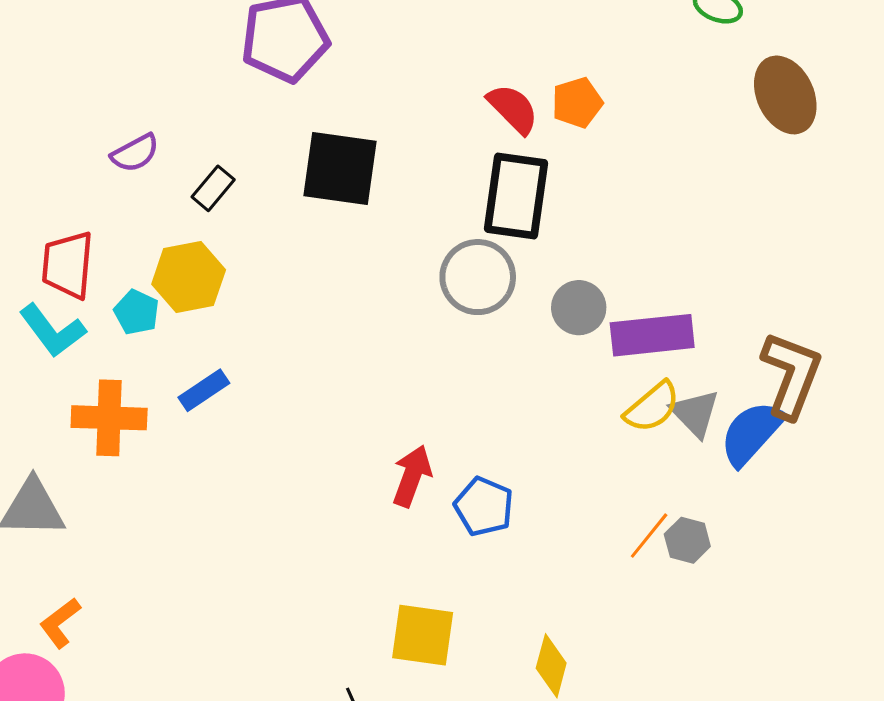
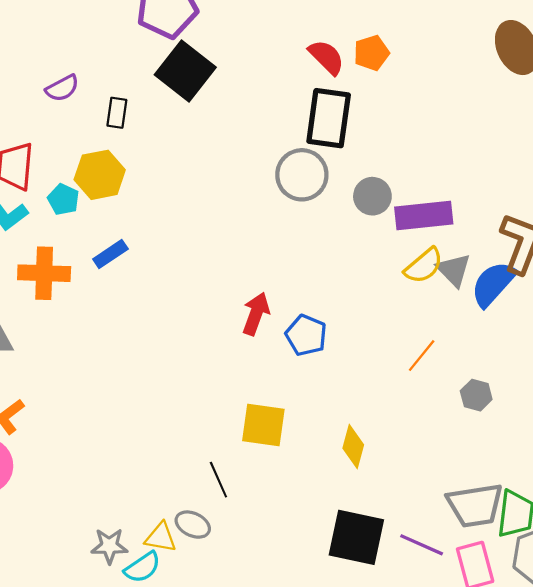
black square: (340, 168) -> (185, 71), moved, turned 30
black rectangle: (213, 188) -> (117, 113), turned -32
gray hexagon: (687, 540) -> (476, 395), moved

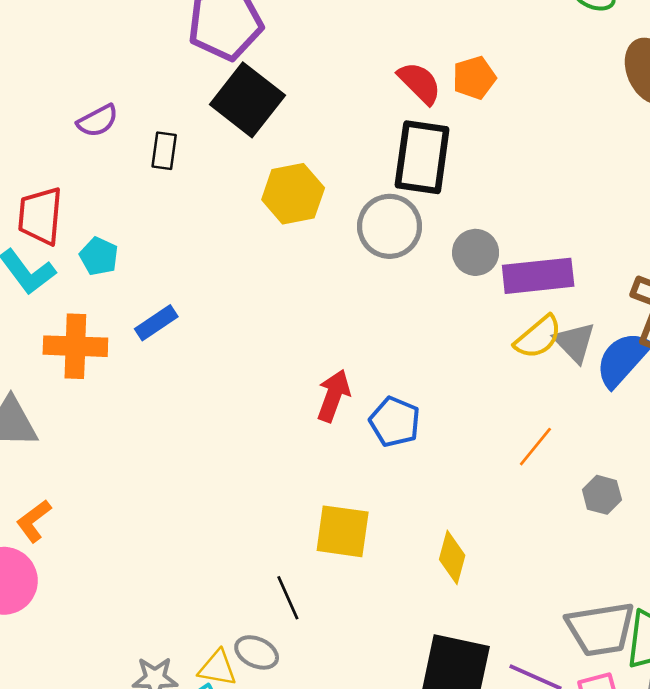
yellow hexagon: (100, 175) -> (293, 194), moved

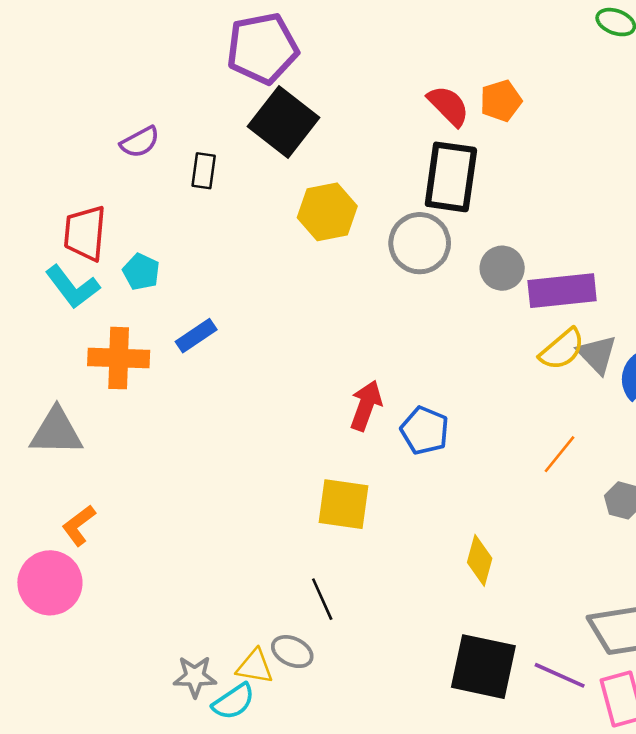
yellow square: (343, 531) -> (343, 504), moved

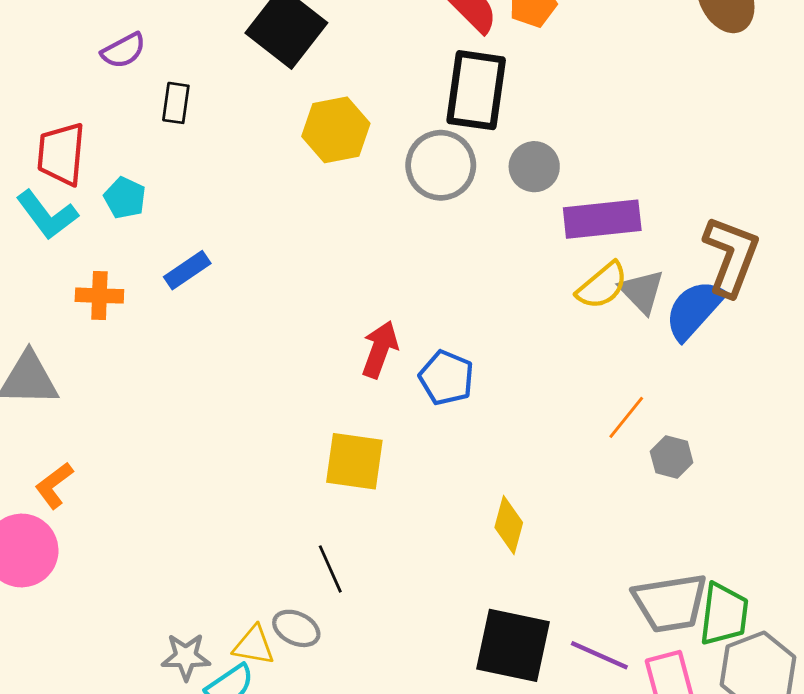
black rectangle: (204, 171) -> (176, 103), moved
gray circle: (502, 268) -> (534, 167), moved
orange cross: (119, 358) -> (99, 296), size x0.7
orange line: (560, 454) -> (626, 417), moved

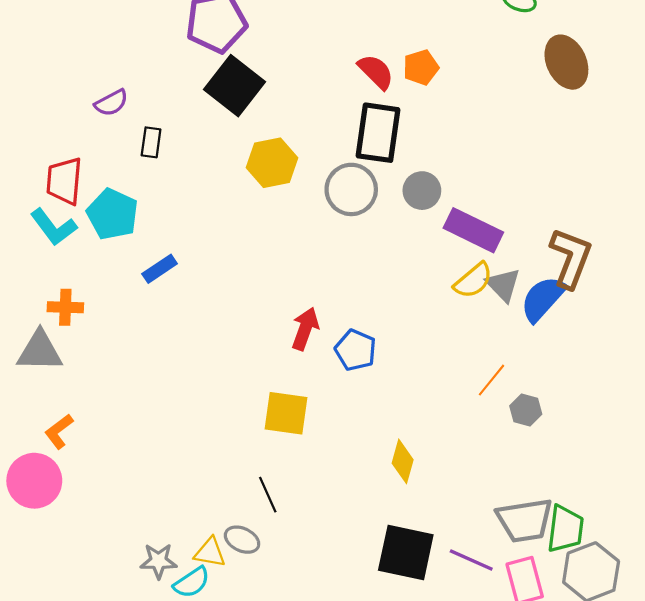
cyan pentagon: (125, 198) -> (112, 214), size x1.6
purple rectangle: (602, 219) -> (473, 230), turned 32
orange cross: (99, 296) -> (65, 307), moved

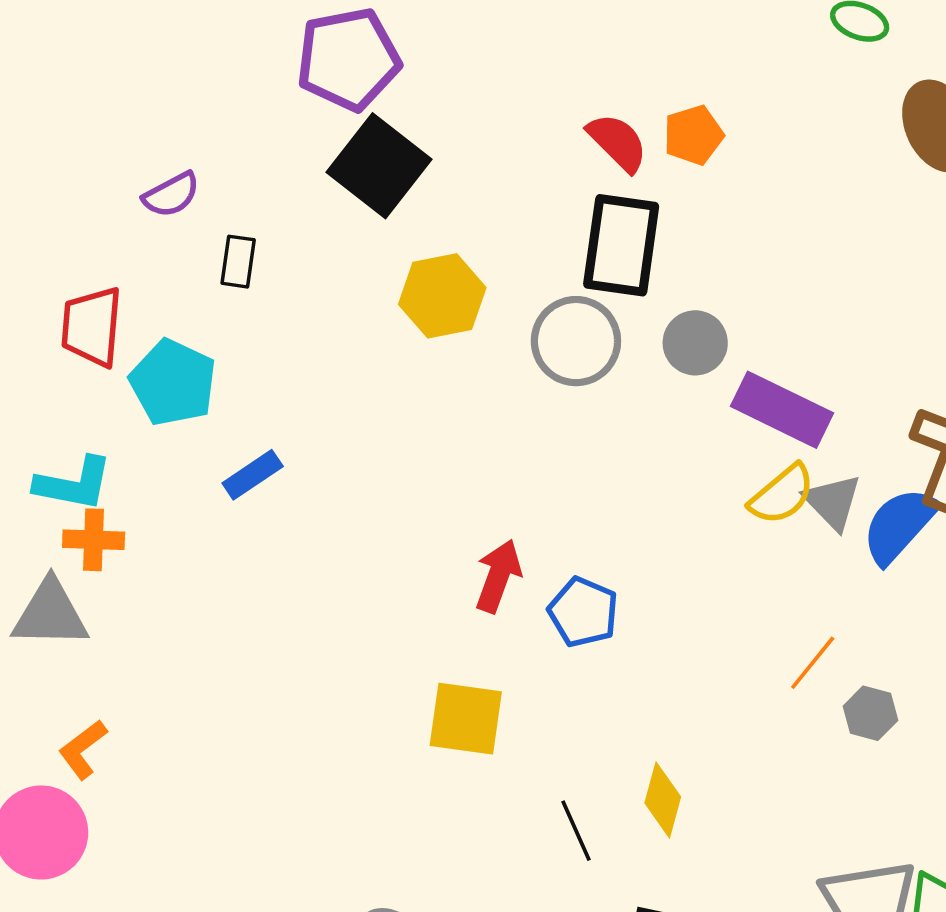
cyan L-shape: (54, 227) -> (74, 484), moved, turned -42
black line: (268, 495) -> (576, 831), moved

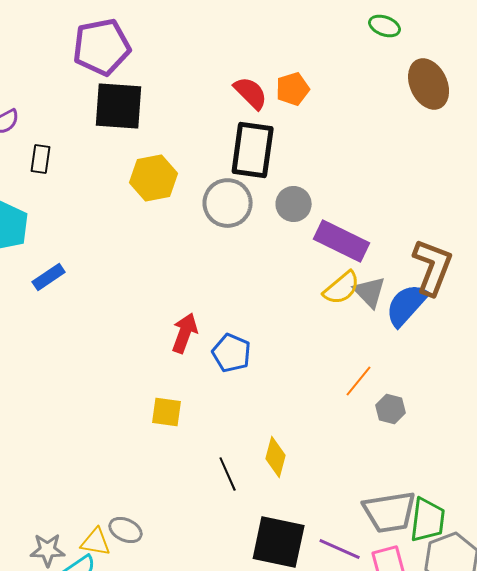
black square: (379, 166) -> (119, 106), turned -34
yellow square: (466, 719) -> (167, 412), size x0.7

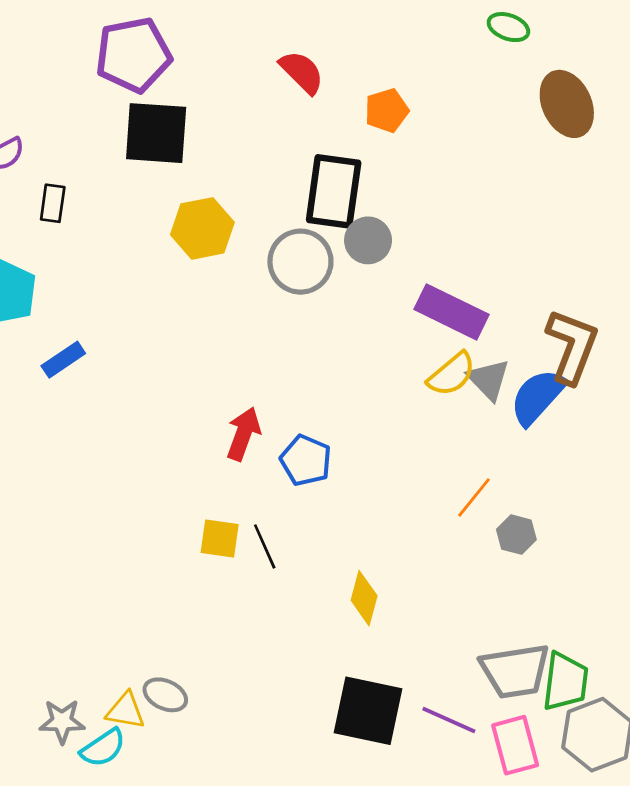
red semicircle: (251, 93) -> (302, 72), moved
gray circle: (294, 204) -> (368, 240), moved
black line: (228, 474) -> (265, 546), moved

